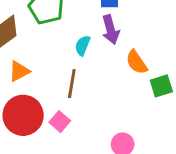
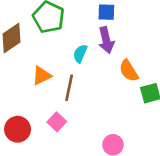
orange triangle: (19, 71) -> (42, 76), moved
red circle: (23, 115) -> (18, 129), moved, size x0.7

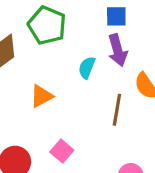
brown line: (69, 88) -> (117, 110), moved

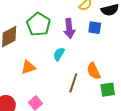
blue square: (116, 16) -> (95, 28), moved
purple arrow: (118, 50) -> (69, 28), moved

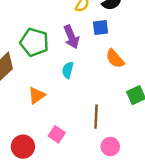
orange semicircle: (94, 71) -> (115, 59), moved
brown line: (73, 83) -> (96, 117), moved

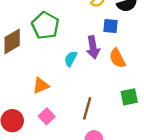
purple arrow: (71, 37) -> (93, 47), moved
orange triangle: (37, 95) -> (41, 86), moved

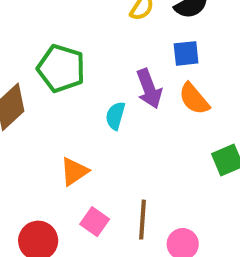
blue square: (111, 26) -> (186, 53), moved
brown line: (87, 108) -> (142, 220), moved

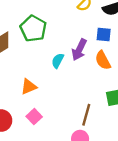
purple arrow: (149, 89) -> (79, 50), turned 35
brown line: (142, 220) -> (86, 115), moved

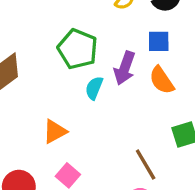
green pentagon: (33, 28) -> (78, 49), moved
brown line: (86, 115) -> (146, 164), turned -40

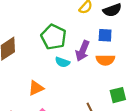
orange semicircle: (162, 80) -> (105, 60), turned -60
cyan semicircle: (94, 88) -> (62, 62), turned -96

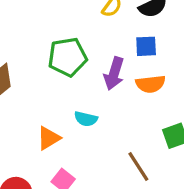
green pentagon: (54, 37) -> (67, 57), turned -30
cyan semicircle: (62, 62) -> (86, 119), moved

